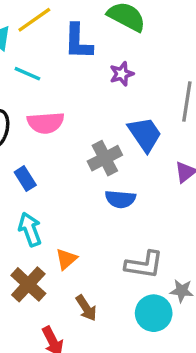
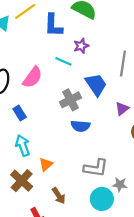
cyan line: (27, 74) -> (63, 61), moved
pink semicircle: (46, 123) -> (33, 77), turned -50

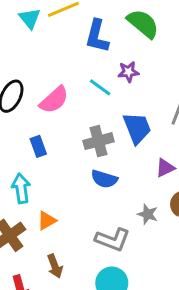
blue rectangle: (20, 113) -> (38, 146), moved
gray star: (120, 185) -> (148, 214), moved

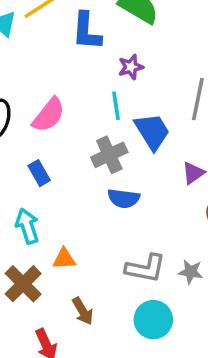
cyan line: (100, 87) -> (116, 106), moved, turned 55
gray star: (148, 214) -> (191, 272), moved
orange triangle: (47, 221) -> (64, 259), turned 36

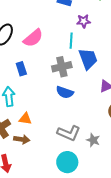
brown arrow: (83, 311) -> (22, 139), moved, turned -63

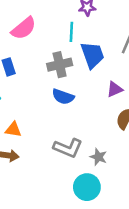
cyan circle: (67, 162) -> (87, 187), moved

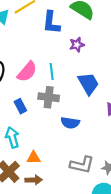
cyan line: (71, 32) -> (52, 72), moved
gray cross: (60, 65) -> (49, 97), moved, turned 30

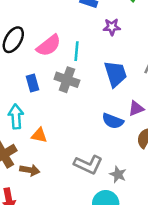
blue semicircle: (70, 123) -> (113, 121), moved
orange triangle: (34, 158) -> (39, 135), moved

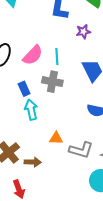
cyan arrow: (16, 117) -> (31, 110), moved
orange triangle: (39, 135) -> (56, 138), moved

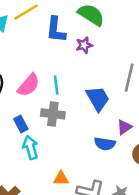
purple star: (83, 32) -> (84, 45), moved

